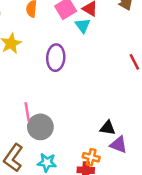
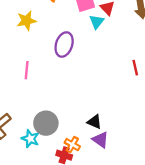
pink line: (27, 112) -> (27, 70), moved
gray circle: (40, 127) -> (46, 123), moved

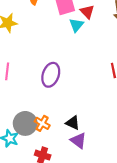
purple ellipse: (64, 44) -> (51, 75), moved
orange cross: (72, 145) -> (42, 123), moved

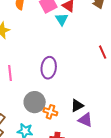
gray circle: (25, 123) -> (35, 102), moved
black triangle: (73, 123) -> (77, 105), turned -40

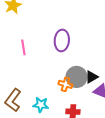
gray circle: (35, 102) -> (77, 77), moved

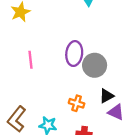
gray circle: (77, 77) -> (95, 65), moved

